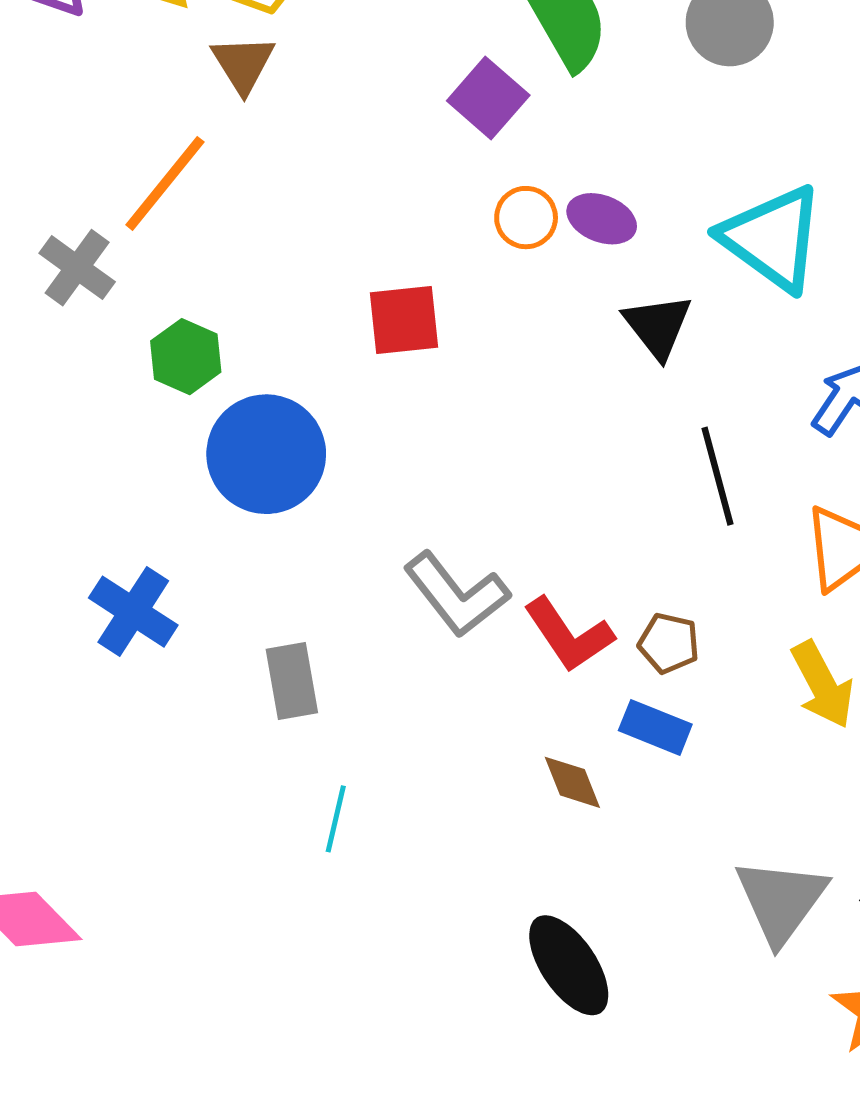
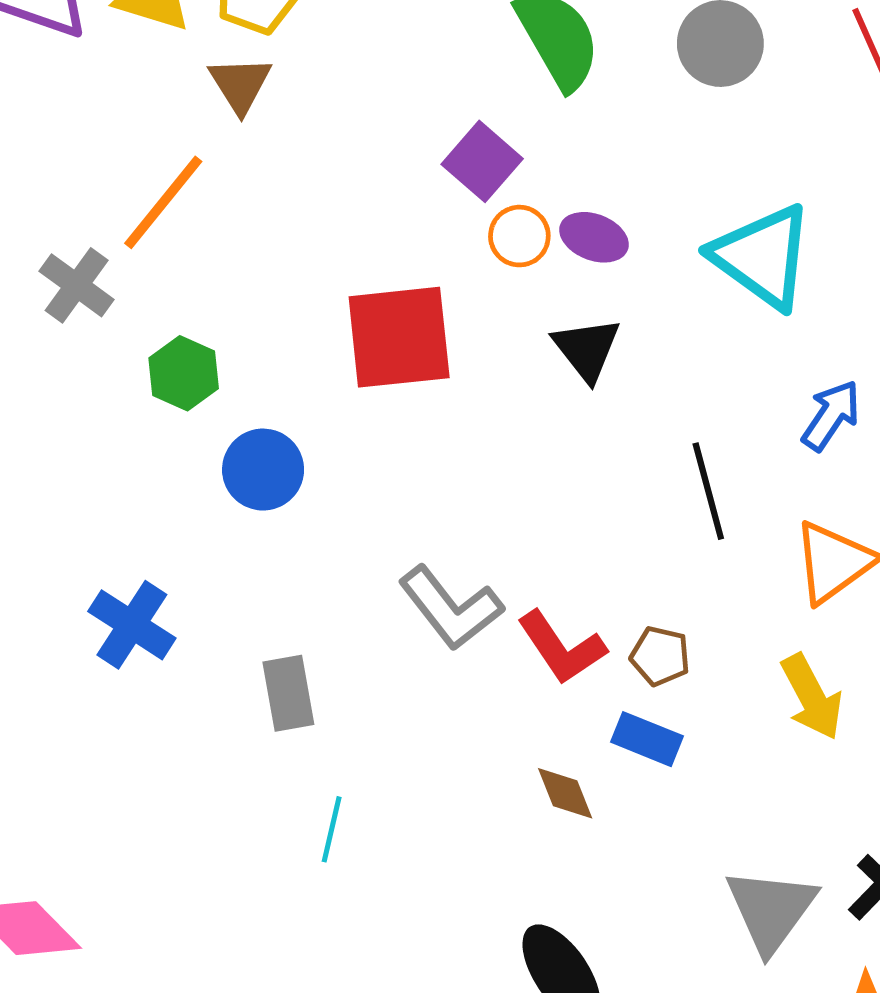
purple square: (488, 98) -> (482, 161), moved
red square: (404, 320) -> (399, 337), size x1.5
black triangle: (658, 326) -> (587, 349), moved
blue circle: (266, 454) -> (263, 470), size x0.7

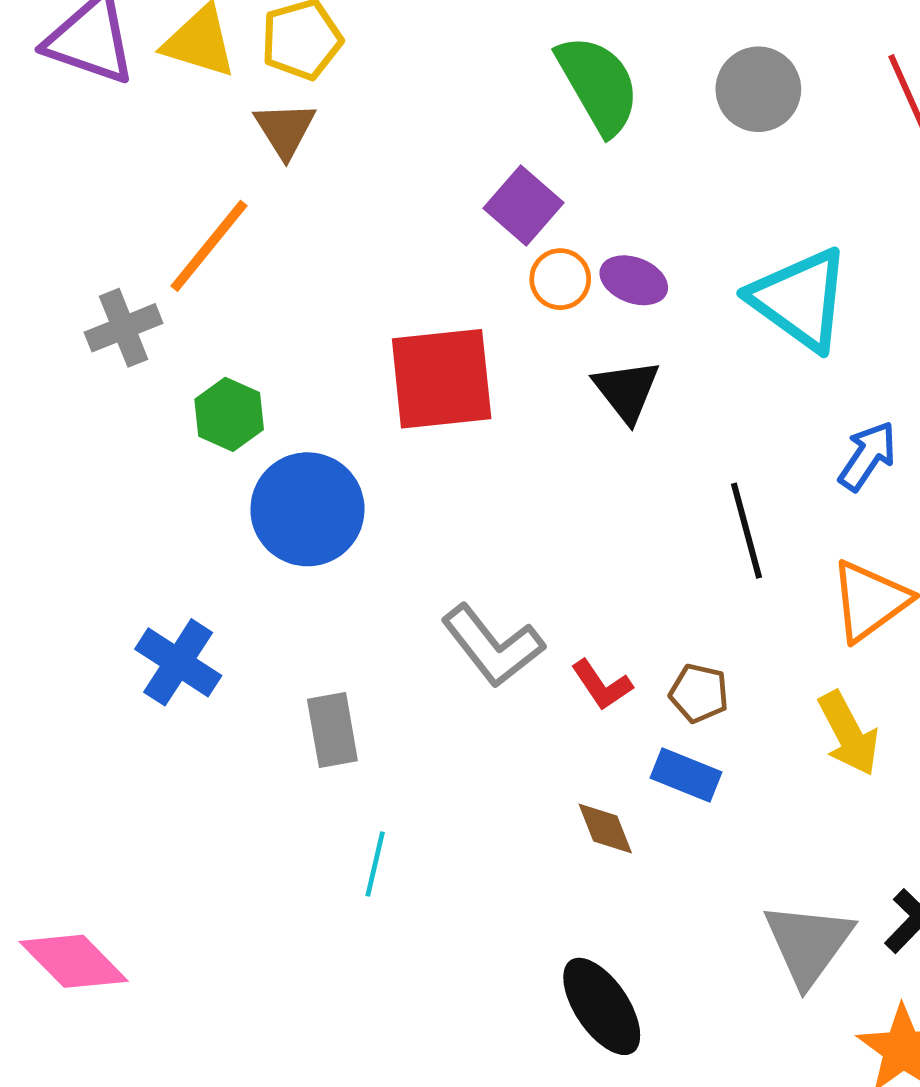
gray cross: (77, 285) -> (124, 328), turned 32
blue circle: (263, 470) -> (307, 509), size x1.4
red L-shape: (561, 648) -> (602, 685), size x0.7

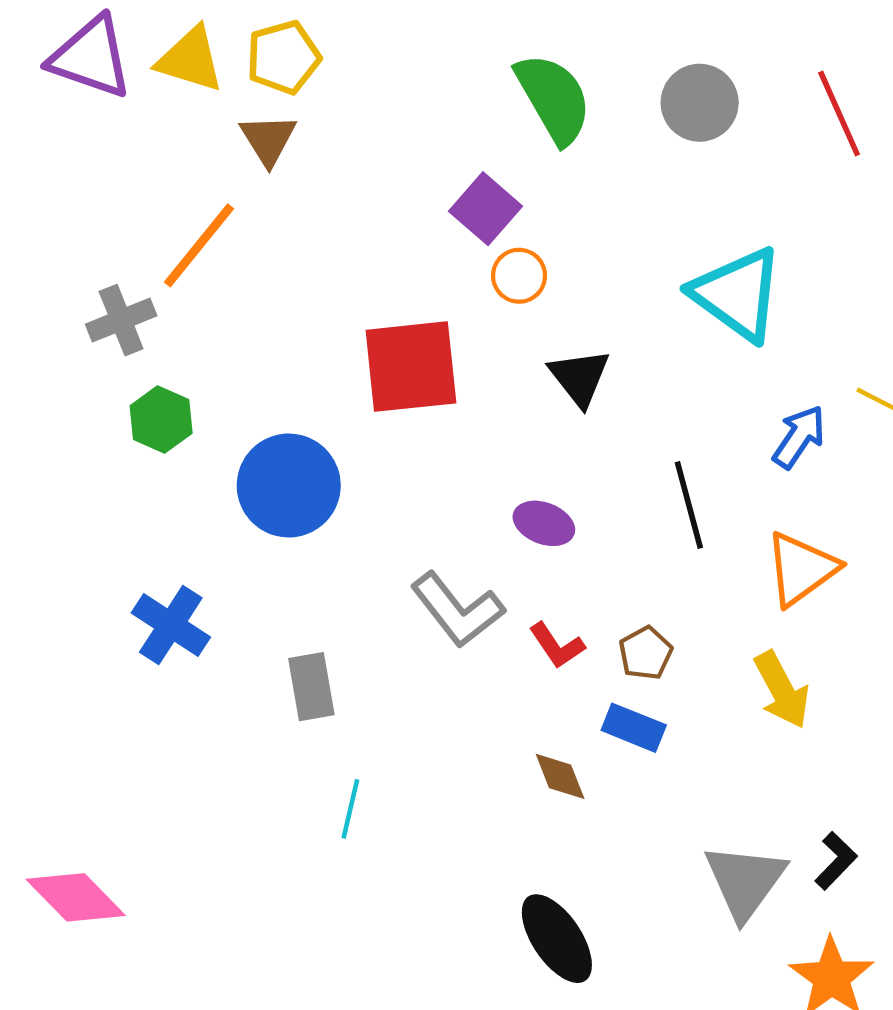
purple ellipse: (634, 280) -> (544, 523), moved
green hexagon: (229, 414) -> (161, 420), moved
brown pentagon: (699, 693) -> (646, 653), turned 30

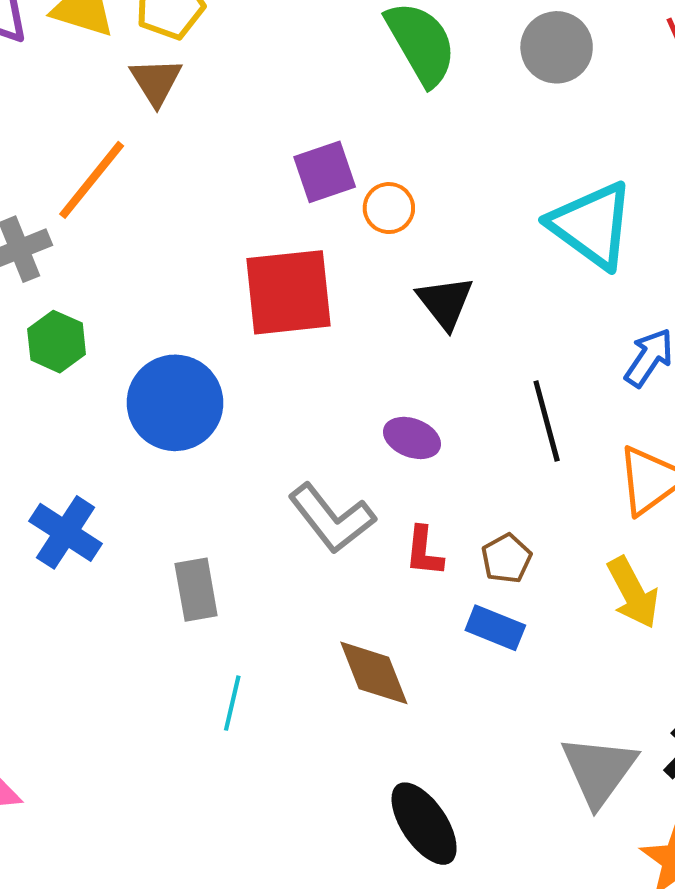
purple square: (486, 209) -> (325, 172), moved, turned 30
red L-shape: (557, 646) -> (424, 551), turned 40
brown diamond: (560, 776) -> (374, 673), moved, size x1.5

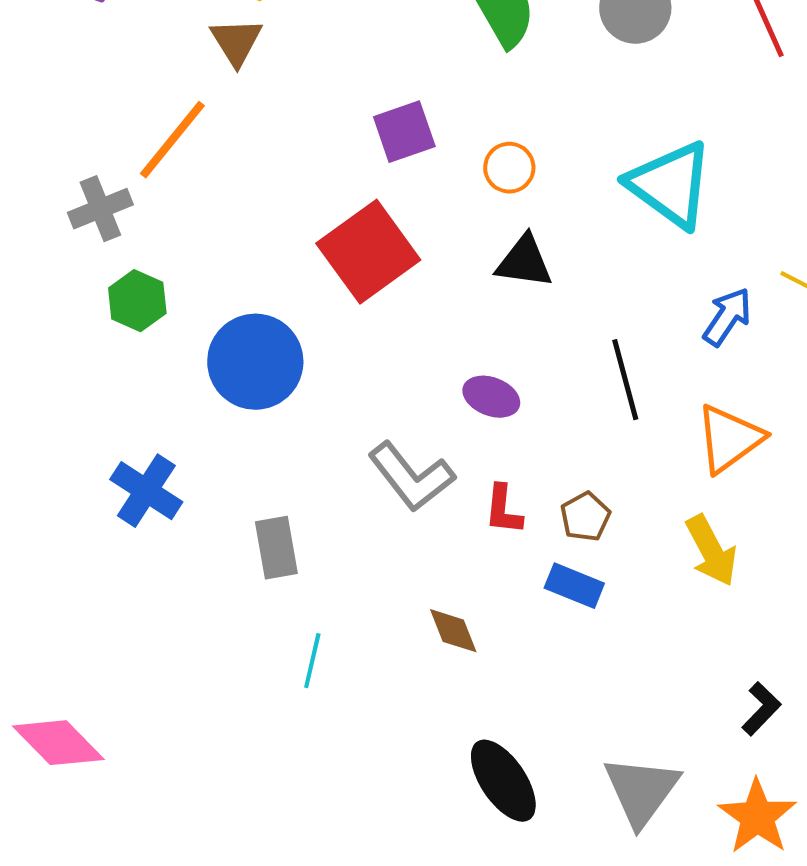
orange circle: (389, 208) -> (509, 168), moved
red square: (288, 292) -> (368, 252), turned -30
black triangle: (445, 302) -> (524, 262), turned -44
brown diamond: (374, 673) -> (453, 631), size x0.7
gray triangle: (599, 770) -> (641, 791), moved

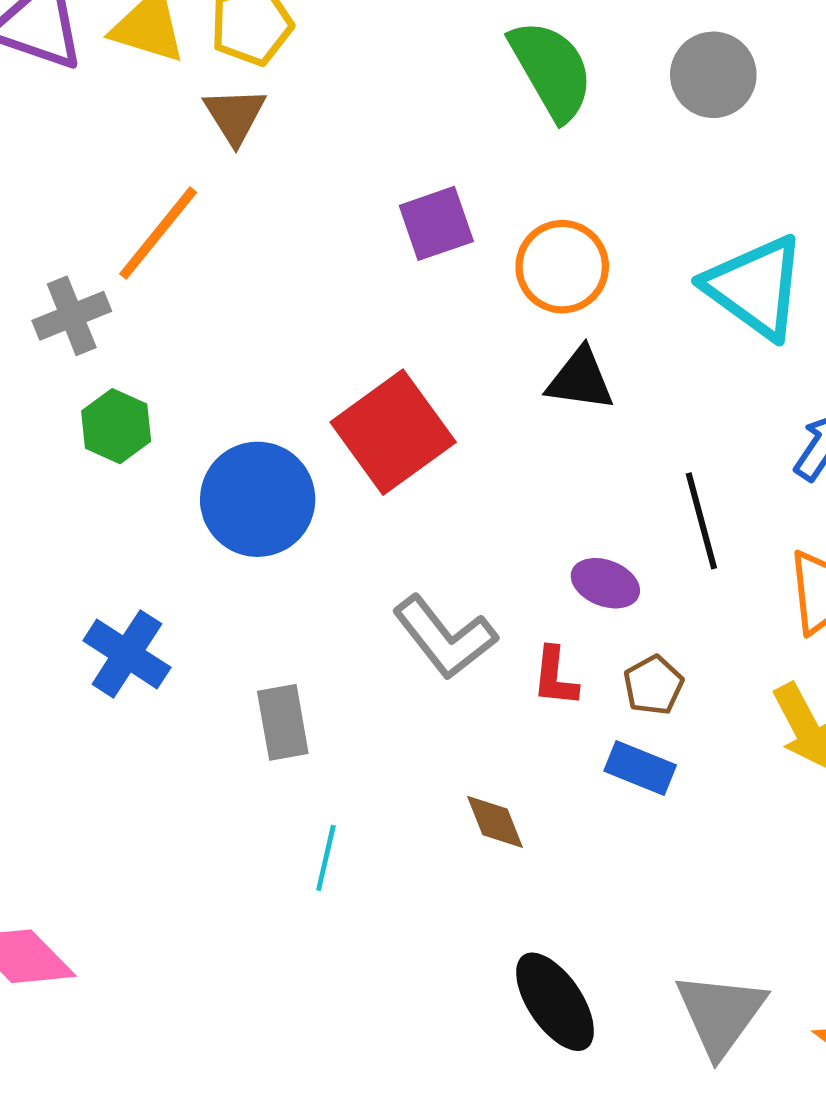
orange circle: (509, 168) -> (562, 267), size x1.5
red square: (368, 252) -> (393, 432), moved
purple ellipse: (491, 397) -> (605, 583), moved

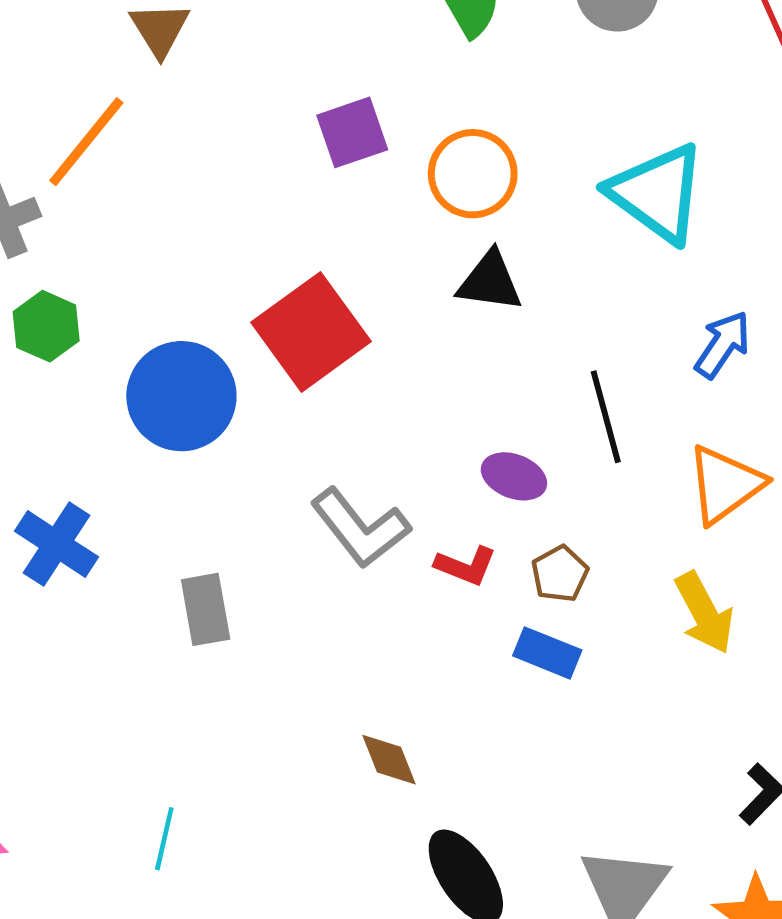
red L-shape: (555, 677) -> (466, 566), turned -74
brown diamond: (495, 822) -> (389, 760), moved
cyan line: (326, 858) -> (164, 839), moved

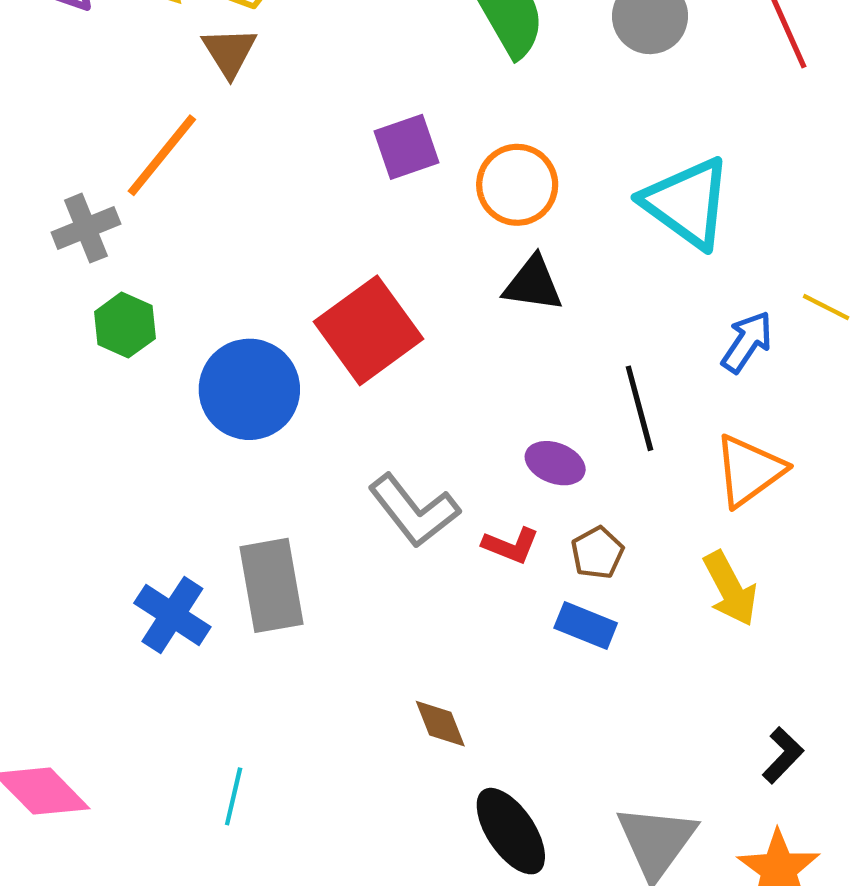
blue cross: (56, 544) -> (172, 615), moved
gray rectangle: (206, 609) -> (272, 585), size x1.4

